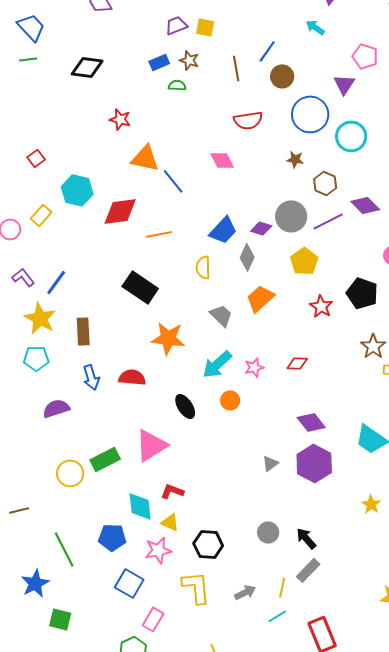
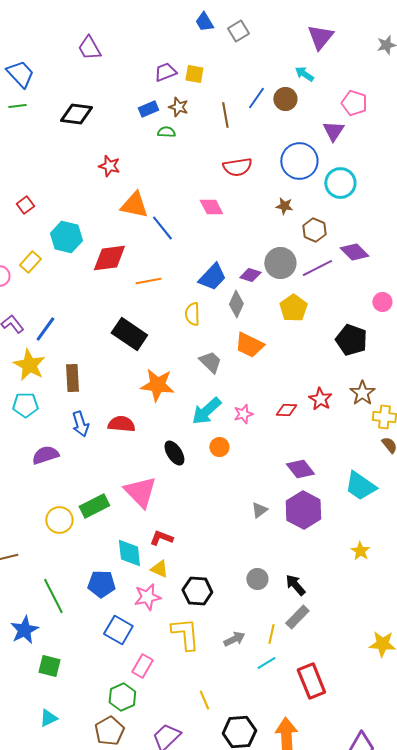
brown circle: (282, 76) -> (285, 99), moved
orange trapezoid: (260, 298) -> (249, 345), turned -112
red star: (321, 306) -> (320, 399), moved
pink triangle: (151, 445) -> (140, 492), turned -42

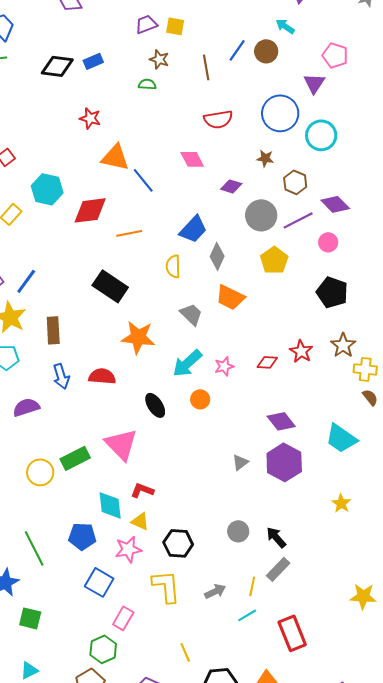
blue rectangle: (148, 109) -> (93, 61), moved
purple diamond: (250, 275) -> (231, 186), moved
pink circle: (382, 302) -> (328, 242), moved

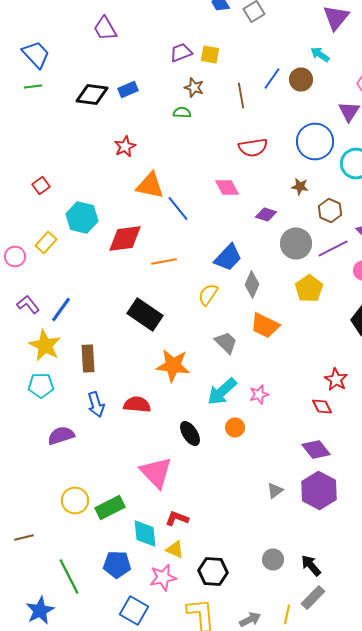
red star: (90, 118) -> (125, 146), turned 30
yellow semicircle: (173, 266) -> (208, 294), turned 35
red diamond: (267, 362) -> (322, 406), moved, turned 60
green rectangle: (75, 458) -> (110, 508), moved

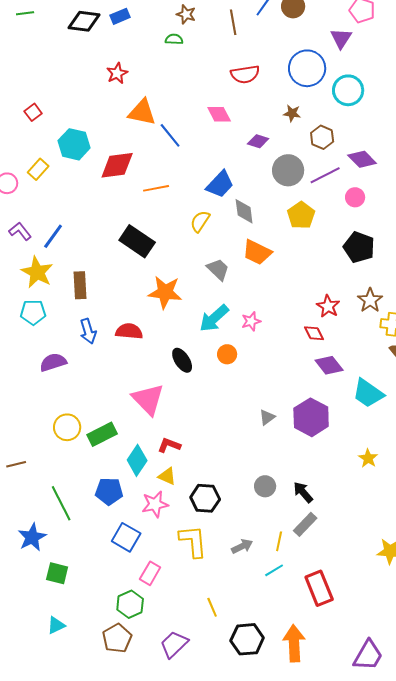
gray diamond: (252, 284) -> (244, 211), turned -32
purple diamond: (316, 450) -> (329, 365), moved
cyan diamond: (145, 534) -> (137, 460), turned 40

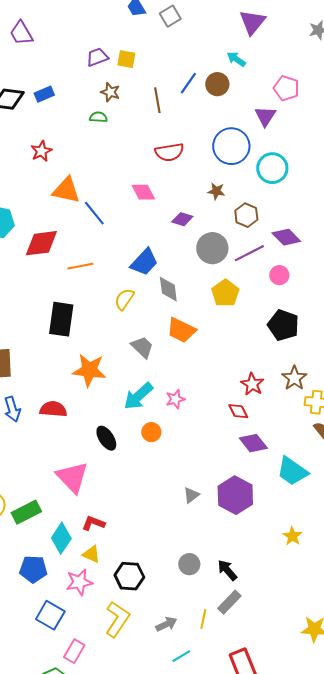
black rectangle: (137, 241) -> (61, 319), turned 64
yellow L-shape: (193, 541) -> (117, 619), turned 39
cyan line: (274, 570) -> (181, 656), moved

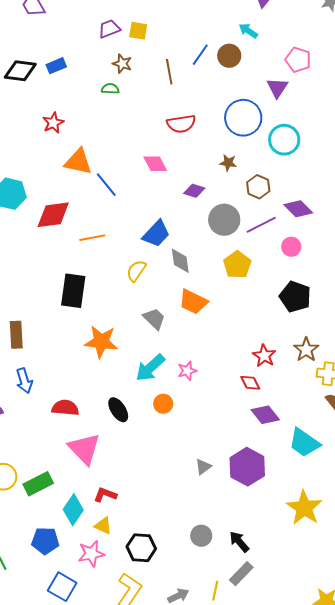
red semicircle: (53, 409) -> (65, 408), moved
yellow star: (292, 536) -> (304, 508), size x1.8

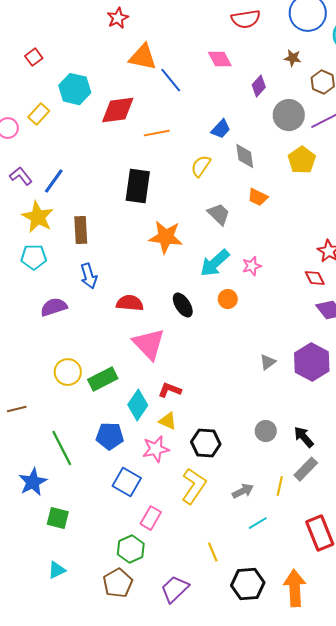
purple diamond: (194, 191) -> (259, 86), turned -65
blue trapezoid: (156, 234) -> (221, 129), size x0.7
orange trapezoid: (193, 302) -> (258, 197), size x0.7

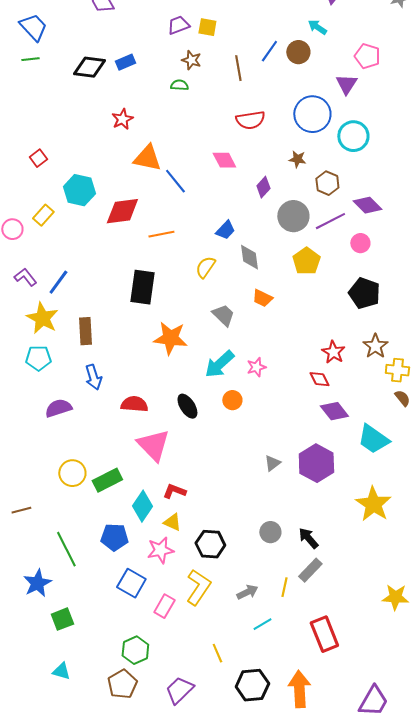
green square: (58, 518) -> (62, 619), turned -35
pink rectangle: (151, 518) -> (164, 606), moved
cyan triangle: (57, 570) -> (61, 671), turned 42

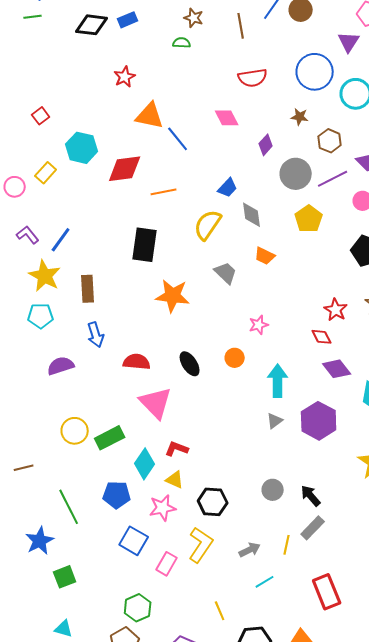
yellow semicircle: (205, 267) -> (208, 225), size x1.4
cyan arrow: (219, 364) -> (278, 381), moved, turned 132

